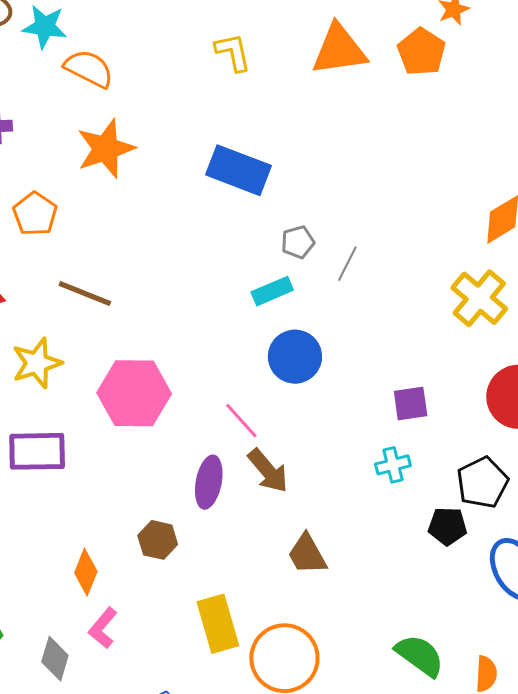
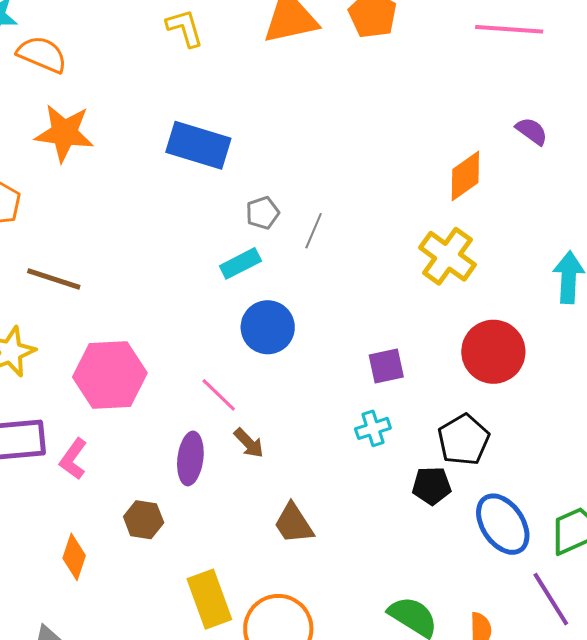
orange star: (106, 149) -> (64, 133), turned 30
brown arrow: (268, 471) -> (249, 443), size x0.7
pink L-shape: (103, 628) -> (73, 459), moved

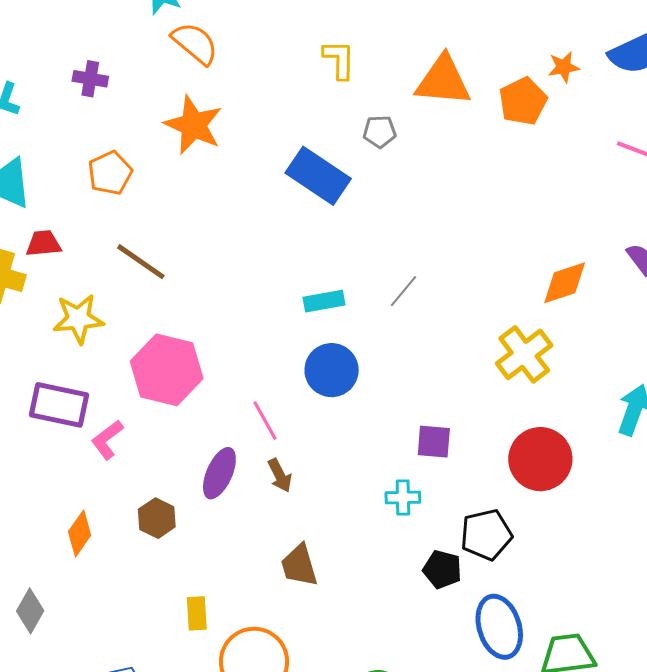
gray pentagon: (263, 213) -> (380, 132), moved
yellow rectangle: (209, 599) -> (197, 613), size x0.6

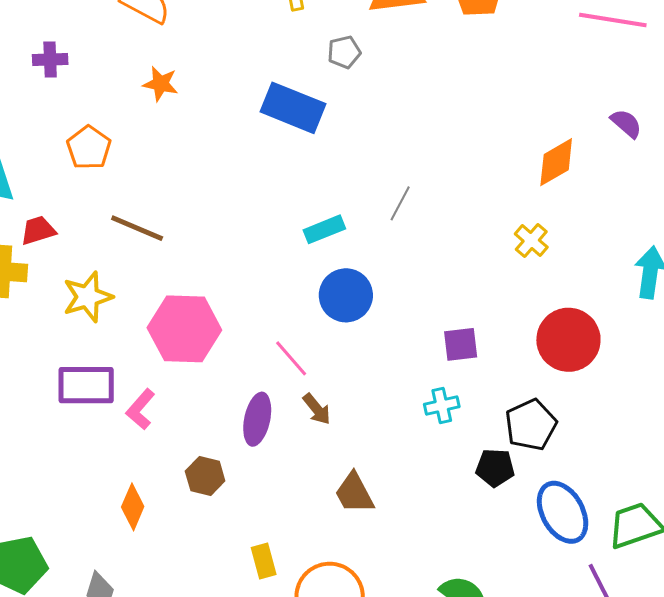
orange star: (193, 125) -> (161, 84), size x0.6
yellow cross: (524, 354) -> (531, 241), size x0.6

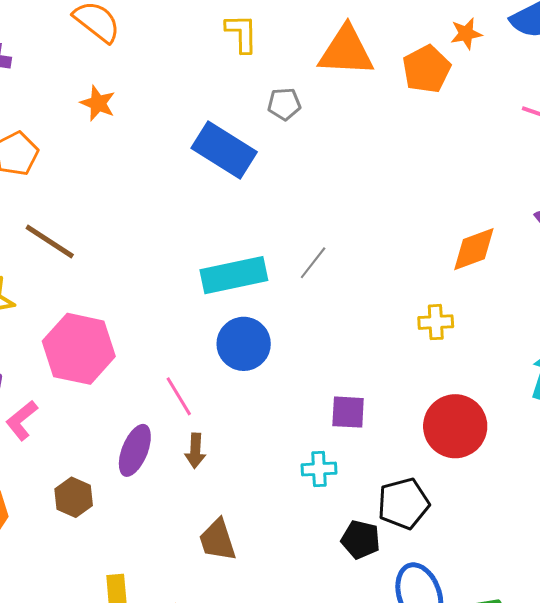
cyan rectangle: (324, 229) -> (234, 275), size x1.6
yellow cross: (531, 241) -> (436, 322), turned 36
brown arrow: (317, 409) -> (195, 451), turned 32

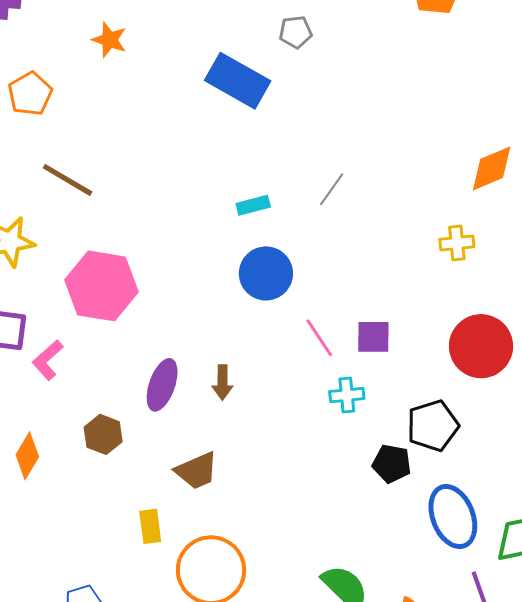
cyan rectangle: (234, 275) -> (253, 205), size x0.5
pink line: (179, 396) -> (319, 338), moved
brown trapezoid: (218, 540) -> (197, 471), moved, turned -93

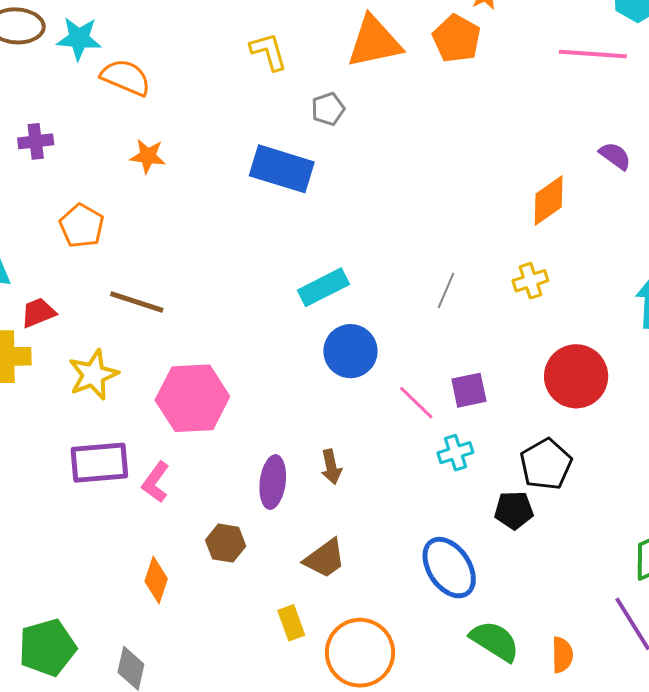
gray line: (332, 189) -> (446, 290), moved
cyan rectangle: (253, 205) -> (323, 287), size x1.5
blue ellipse: (453, 517) -> (449, 568), moved

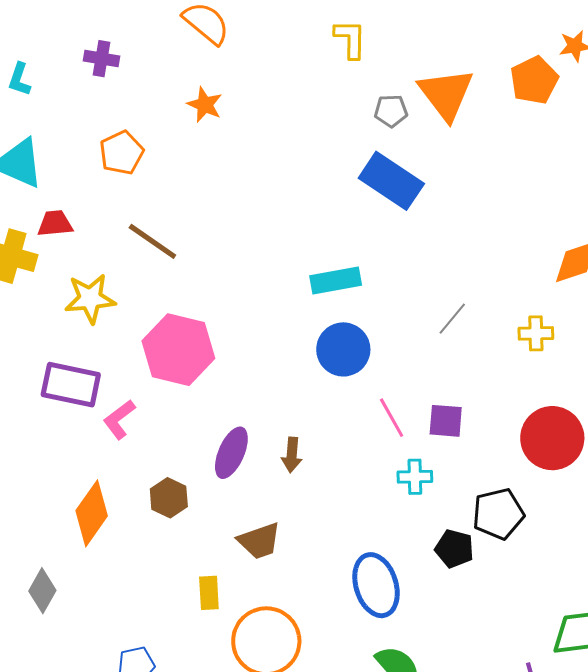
orange triangle: (374, 42) -> (446, 94), moved, turned 48
blue rectangle: (282, 169) -> (391, 181), moved
orange diamond: (156, 580) -> (92, 513), size x1.4

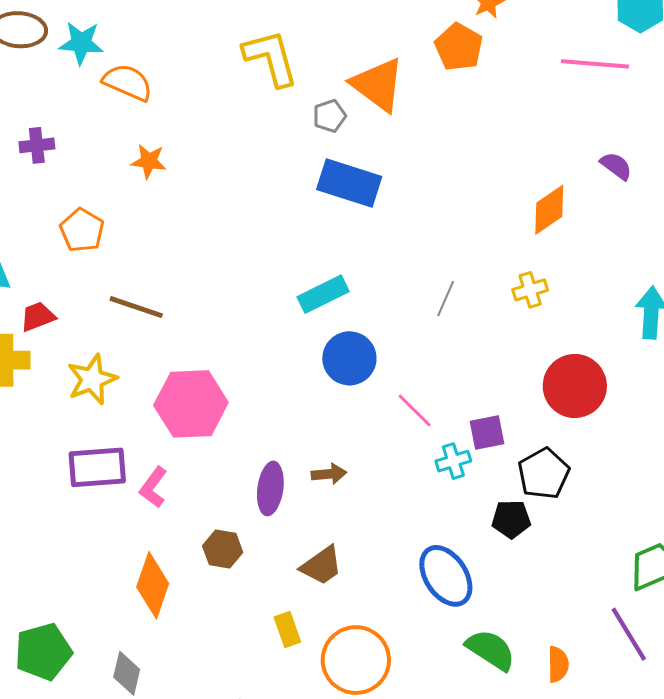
yellow L-shape: (350, 39) -> (271, 58), size x1.5
purple square: (446, 421) -> (487, 433), moved
brown arrow: (292, 455) -> (329, 474), turned -84

